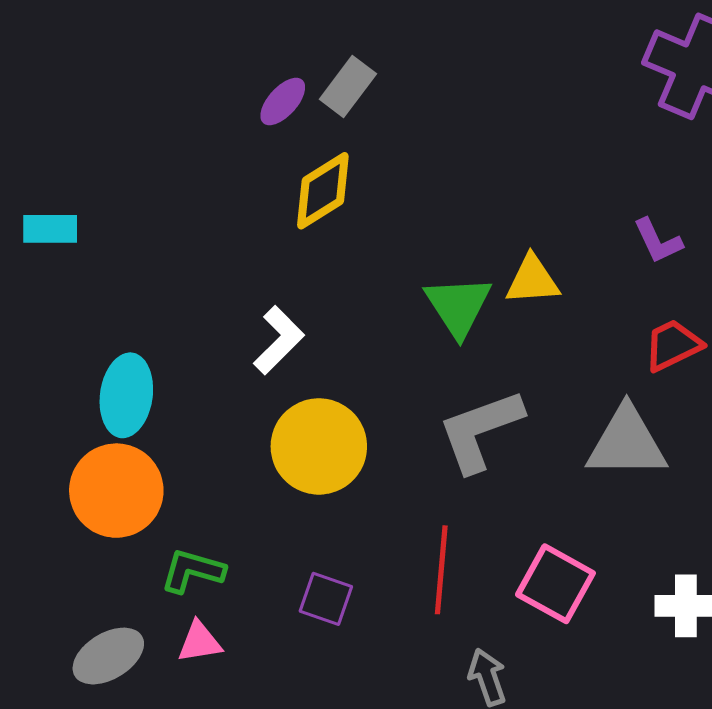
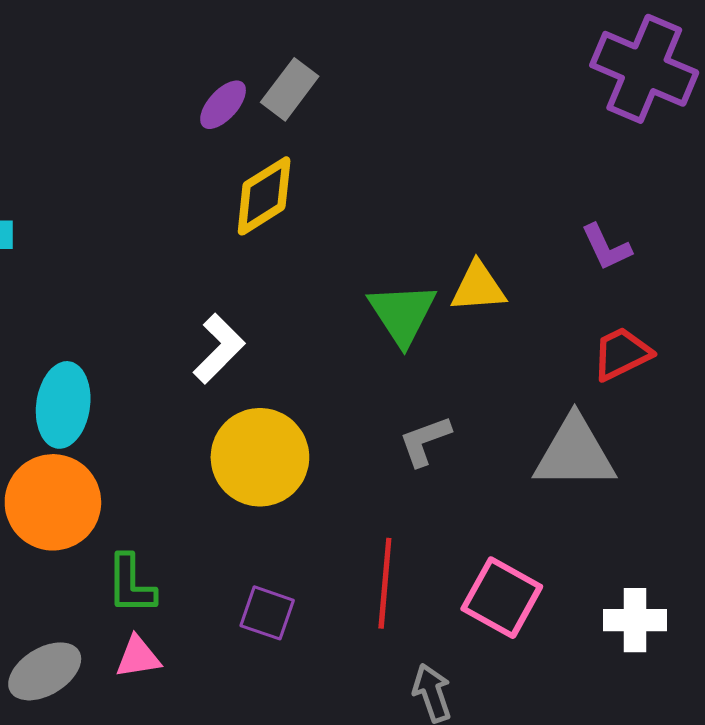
gray L-shape: (480, 430) -> (425, 441), size x0.6
green L-shape: (193, 571) -> (131, 584), turned -106

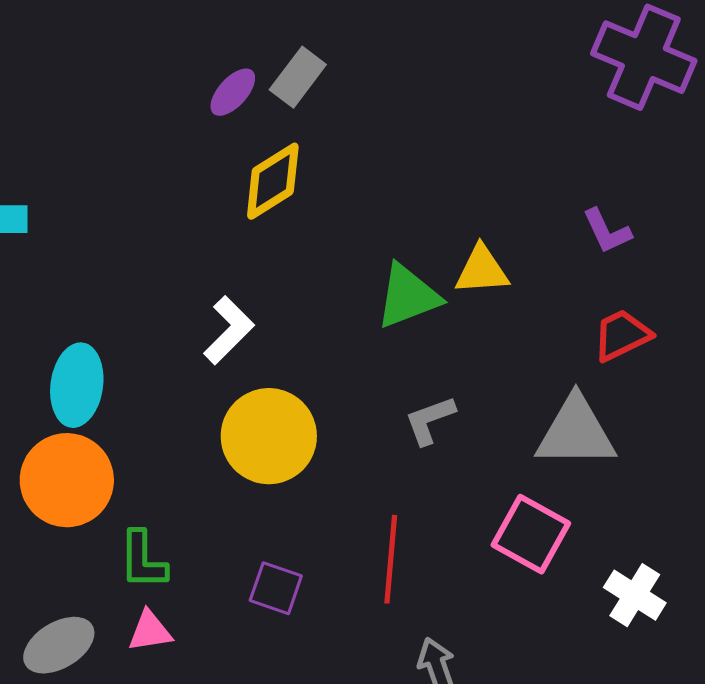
green triangle: (402, 314) -> (408, 296), turned 42
pink square: (502, 598) -> (531, 534), moved
white cross: (635, 620) -> (635, 595), turned 32

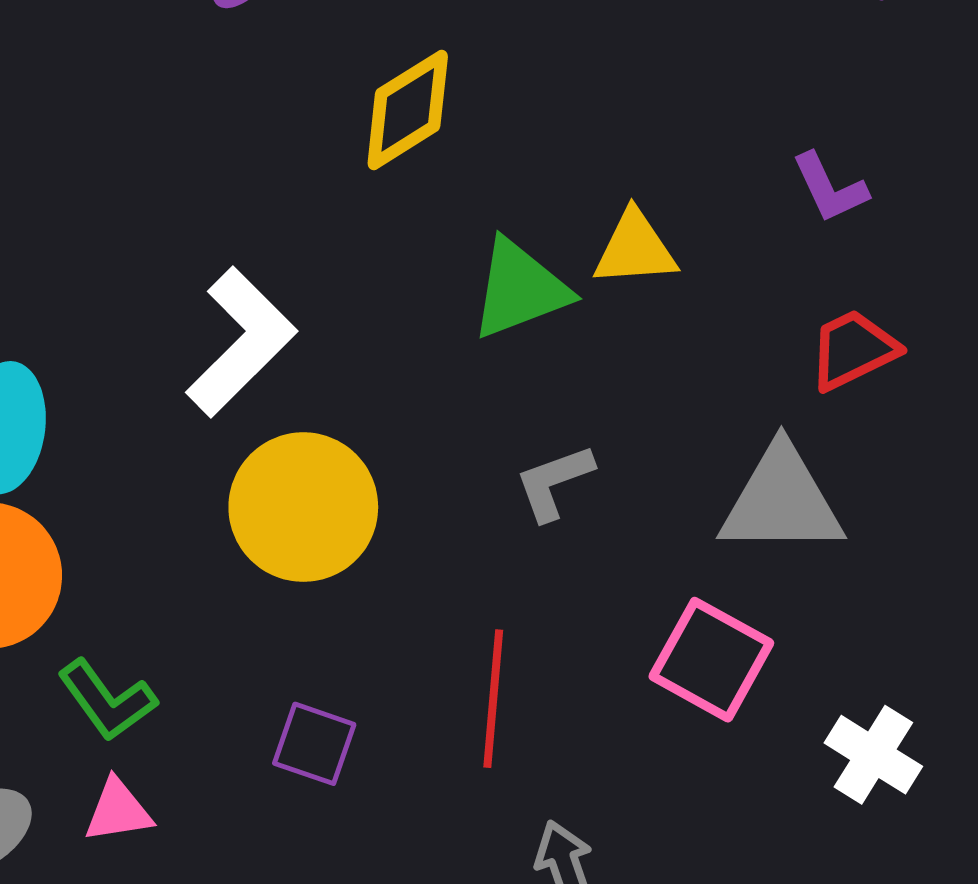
yellow diamond: (273, 181) -> (408, 110), moved
white L-shape: (229, 330) -> (241, 342), size x1.4
green L-shape: (143, 560) -> (107, 700), turned -36

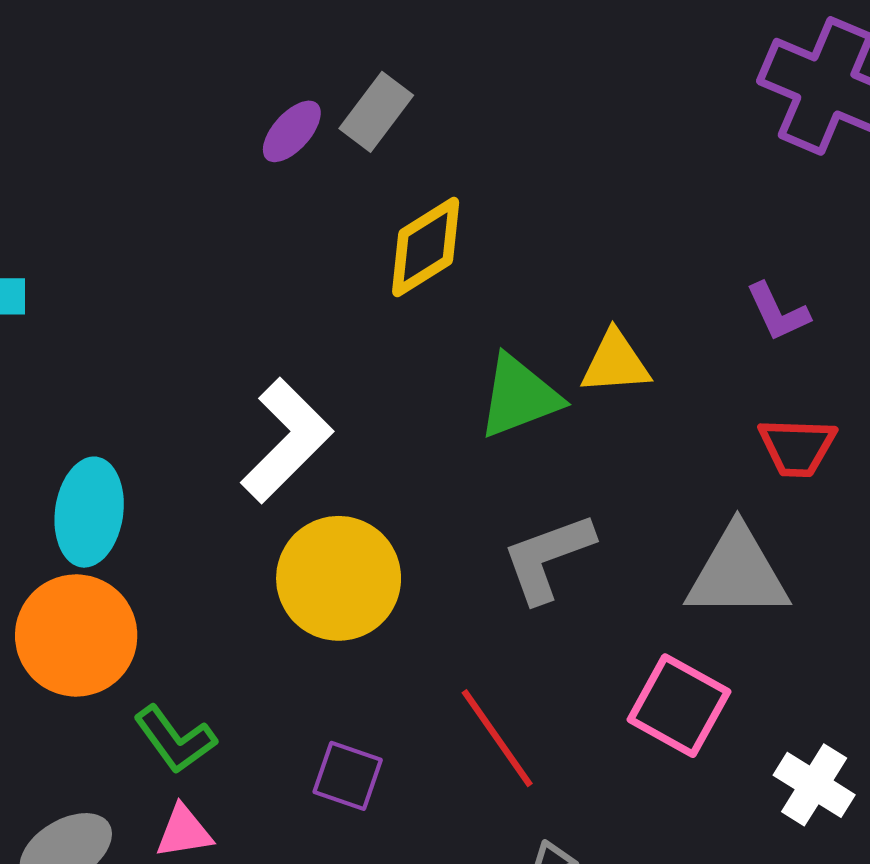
red trapezoid: (853, 350) -> (797, 447), turned -152
gray L-shape: (554, 482) -> (548, 558), size x1.4
red line: (493, 699) -> (497, 738), turned -40

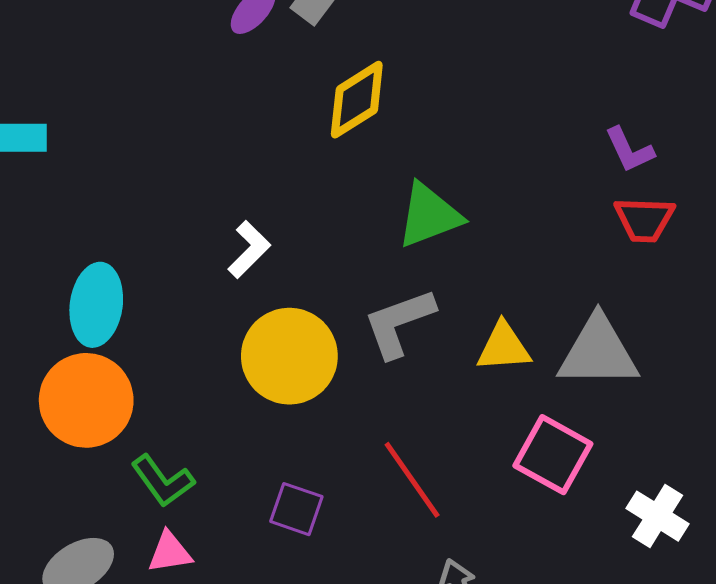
yellow triangle: (615, 363) -> (504, 347), moved
white L-shape: (287, 441) -> (249, 250), size x0.6
red trapezoid: (797, 447) -> (644, 219), moved
gray L-shape: (548, 558) -> (399, 323), moved

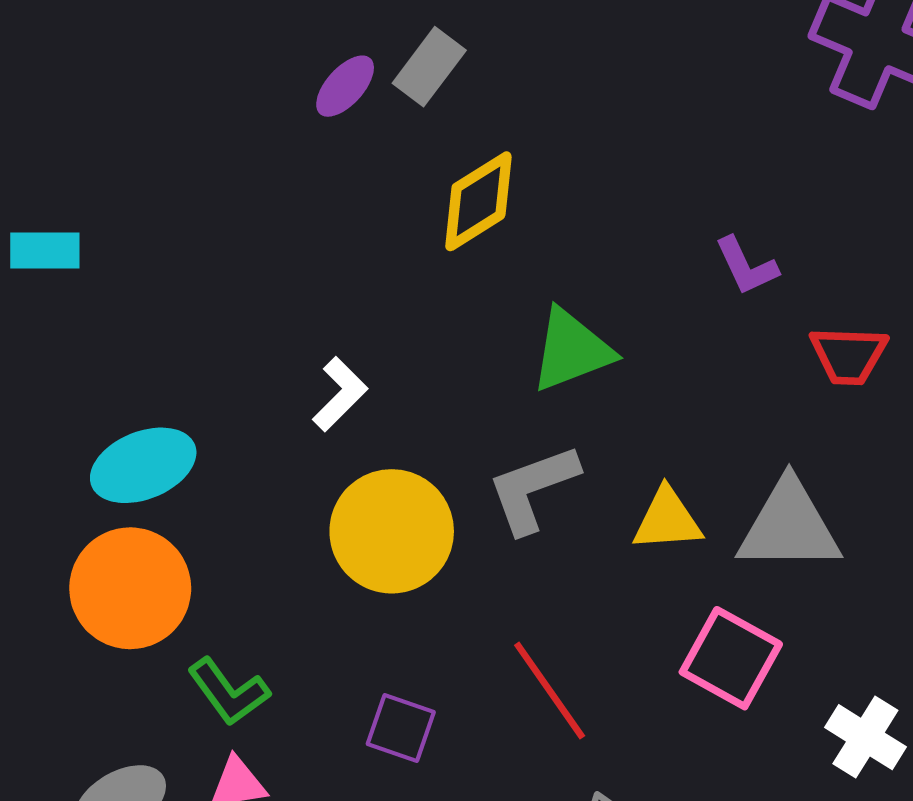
purple L-shape: (629, 150) -> (746, 266), moved
cyan ellipse: (96, 305) -> (143, 465), turned 60

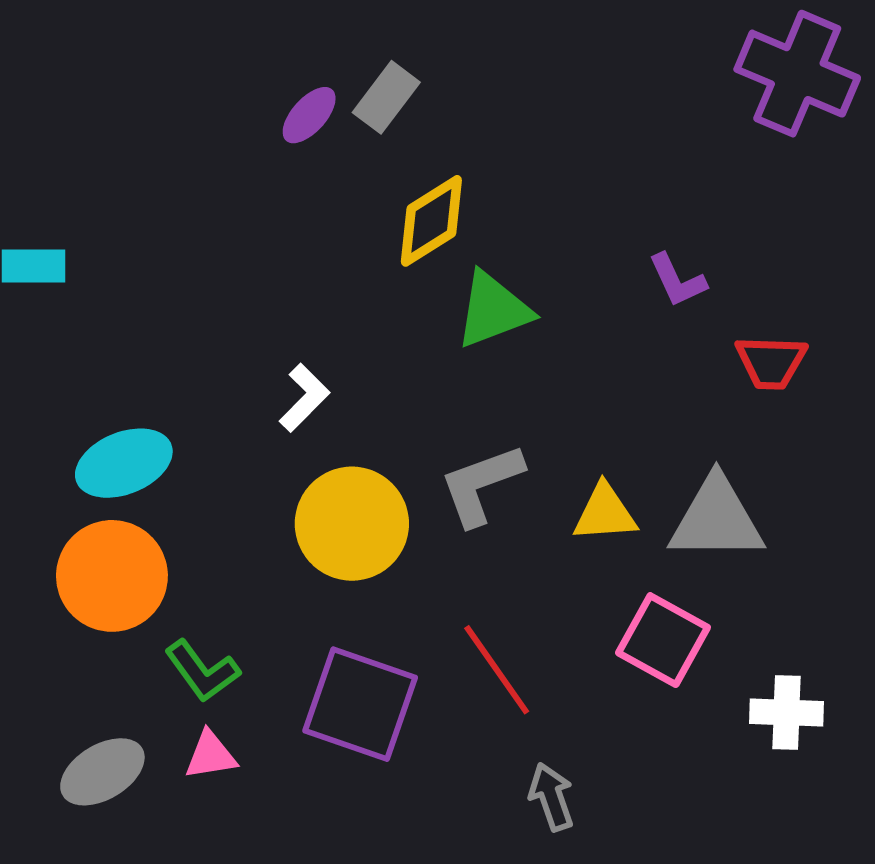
green triangle: (572, 350) -> (493, 310), moved
purple square: (401, 728) -> (360, 704), size x1.8
white cross: (865, 737) -> (787, 712), turned -30

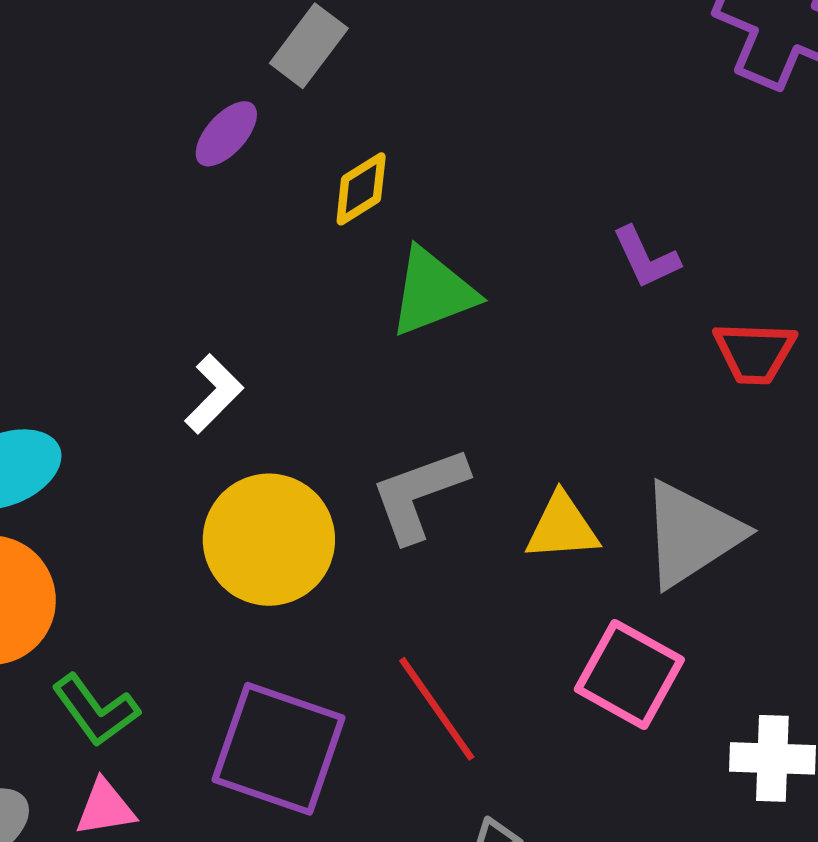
purple ellipse: (309, 115) -> (226, 134), moved
yellow diamond: (431, 221) -> (361, 189), size x0.7
gray triangle: (716, 519) -> (691, 534), turned -33

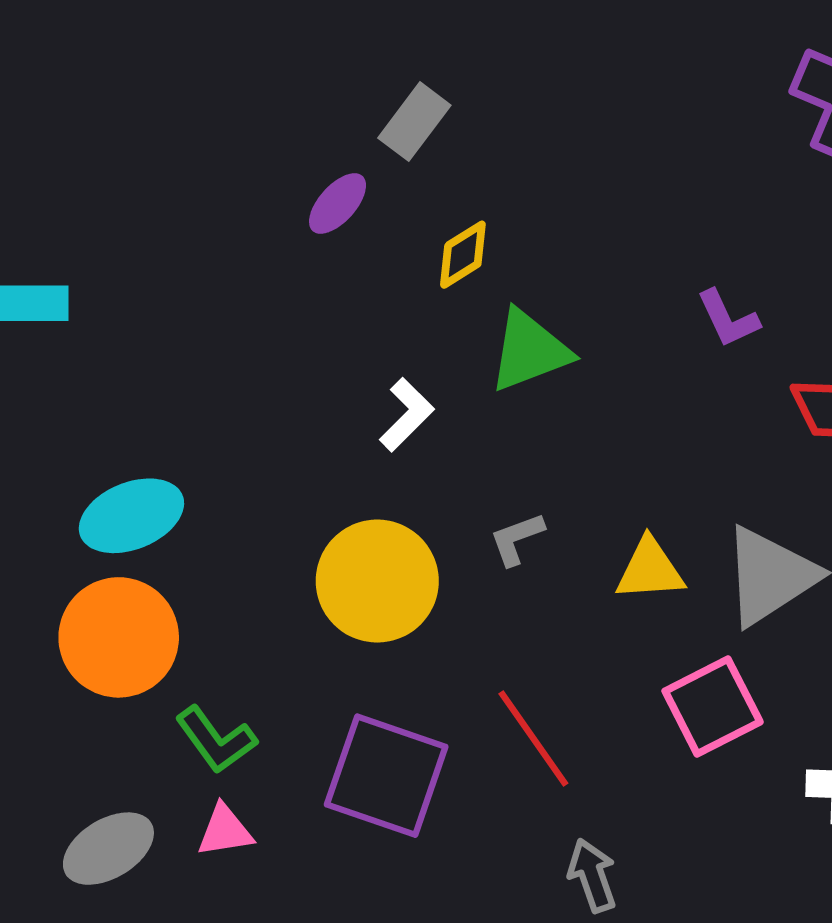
white L-shape: (214, 394) -> (407, 415), moved
gray L-shape: (419, 494) -> (517, 539), size x0.6
pink square: (629, 674) -> (713, 706), turned 34

